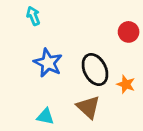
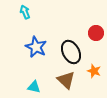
red circle: (129, 32) -> (96, 33), moved
orange star: (126, 84) -> (94, 71), moved

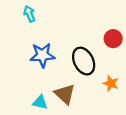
blue star: (36, 47) -> (42, 55), turned -30
brown triangle: (66, 80) -> (65, 94), moved

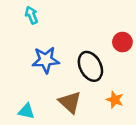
orange star: (111, 83) -> (115, 100), moved
cyan triangle: (40, 102) -> (26, 111), moved

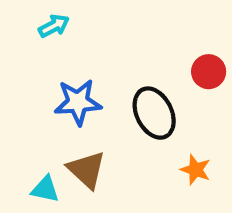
cyan arrow: (31, 15) -> (54, 26), turned 84
brown triangle: (70, 102) -> (87, 170), moved

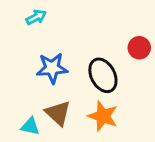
orange star: (196, 170) -> (103, 116), moved, size x1.5

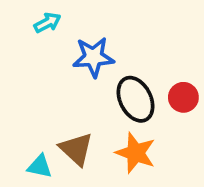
red circle: (139, 48) -> (183, 97), moved
blue star: (52, 68) -> (93, 57), moved

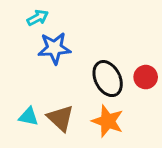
blue star: (93, 57) -> (54, 48), moved
cyan triangle: (40, 166) -> (29, 117), moved

